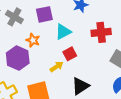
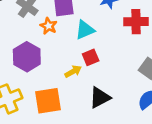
red cross: (101, 32) -> (136, 22), moved
orange star: (33, 40) -> (48, 26), moved

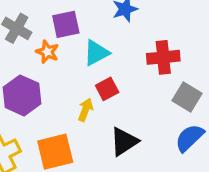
red cross: (136, 22) -> (163, 57), moved
yellow arrow: (73, 71) -> (85, 110), turned -35

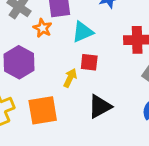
red square: (107, 89) -> (89, 62), turned 30

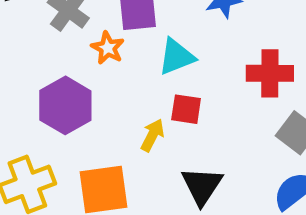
black triangle: (100, 106) -> (202, 186), turned -30

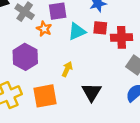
red square: (186, 109) -> (100, 28), moved

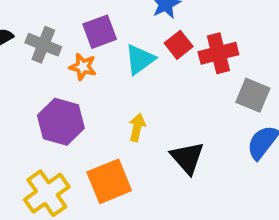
red square: (100, 28) -> (179, 45), turned -32

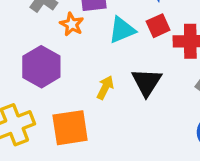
black triangle: (187, 158) -> (147, 82), moved

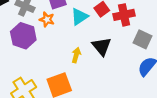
purple hexagon: (41, 67) -> (23, 36), moved

